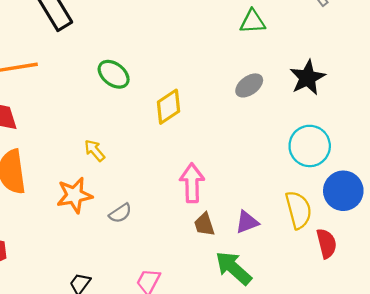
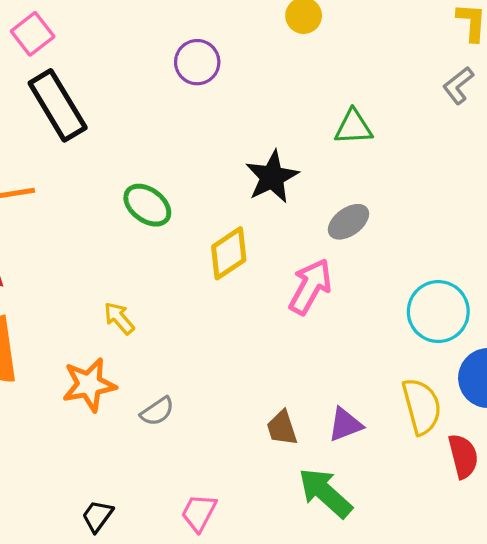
black star: (307, 78) -> (272, 177), moved
pink arrow: (192, 183) -> (310, 287), moved, turned 30

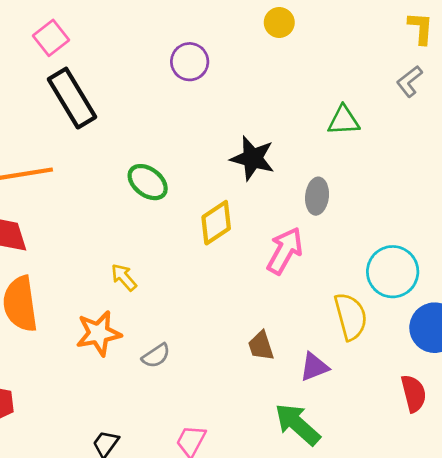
green triangle: (353, 127) -> (344, 120), moved
black star: (272, 177) -> (253, 158), turned -30
gray ellipse: (348, 222) -> (317, 196), turned -48
yellow semicircle: (422, 406) -> (351, 316), moved
brown trapezoid: (282, 428) -> (261, 346), moved

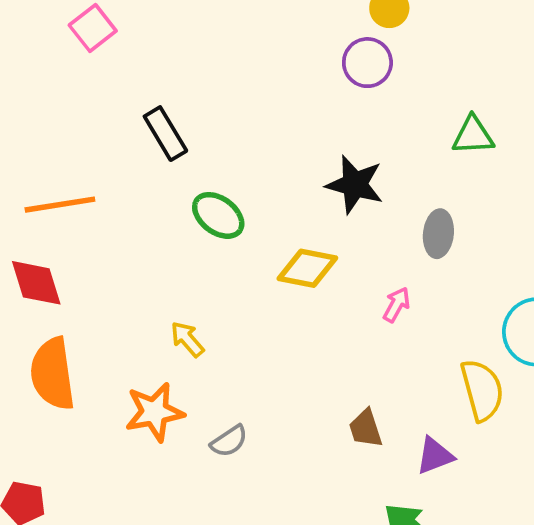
purple circle: (190, 62) -> (367, 63), moved
black rectangle: (72, 98) -> (165, 134), moved, size x0.7
yellow diamond: (216, 223) -> (307, 268), turned 45
pink arrow: (285, 251) -> (397, 305), size x0.6

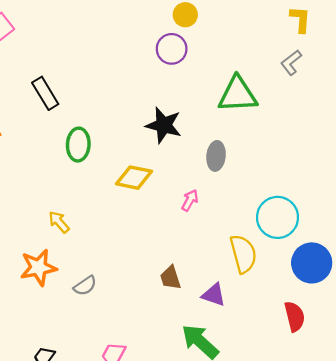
green triangle: (473, 135) -> (238, 94), size x1.5
green ellipse: (218, 215) -> (78, 145), turned 56
purple triangle: (435, 456) -> (214, 295), turned 40

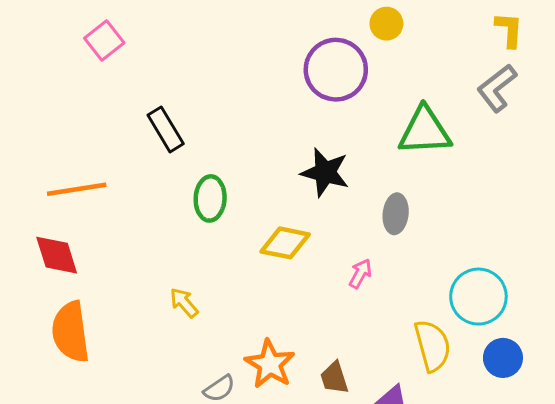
yellow circle: (185, 15) -> (386, 24), moved
purple circle: (172, 49) -> (336, 70), size x1.5
gray L-shape: (291, 63) -> (497, 88), size x1.4
blue circle: (312, 263) -> (503, 358), moved, size x0.7
orange star: (38, 268) -> (270, 364), moved, turned -30

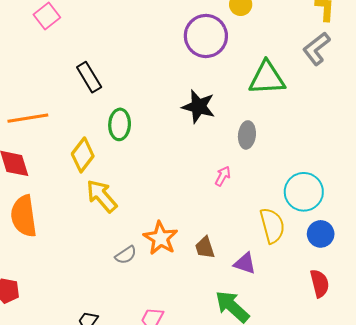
yellow diamond: (285, 243) -> (83, 155), moved, turned -64
yellow arrow: (184, 303) -> (102, 196), size x1.6

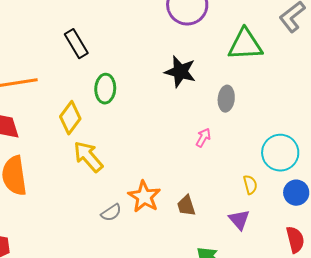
yellow semicircle: (272, 225) -> (250, 185), size x0.6
purple triangle: (245, 263) -> (239, 220), moved, turned 30

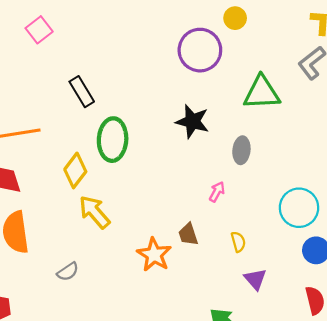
green ellipse: (105, 89) -> (113, 140), size x1.4
yellow semicircle: (250, 185) -> (238, 242), moved
brown trapezoid: (186, 206) -> (188, 234), moved
gray semicircle: (111, 213) -> (68, 272), moved

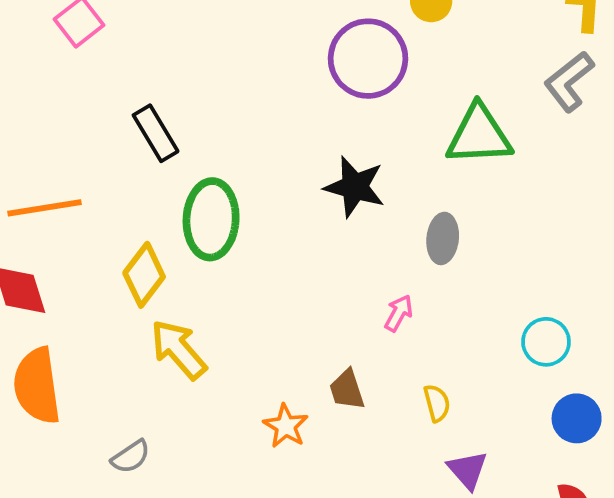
cyan circle: (299, 208) -> (546, 342), size x0.7
orange star: (154, 255) -> (286, 426), size x0.7

